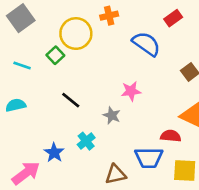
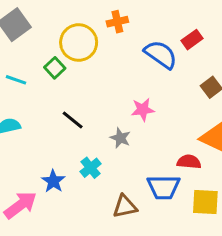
red rectangle: (173, 18) -> (192, 40), moved

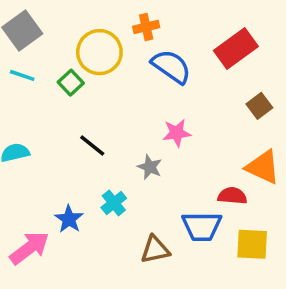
red rectangle: (192, 40) -> (236, 48), size x1.6
blue semicircle: (161, 54) -> (171, 66), moved
cyan line: (16, 80) -> (22, 75), moved

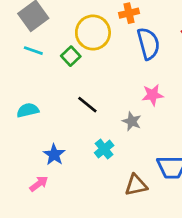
blue semicircle: (171, 66) -> (148, 44), turned 40
blue star: (69, 219) -> (54, 155), moved
pink arrow: (29, 248) -> (39, 184), size x0.6

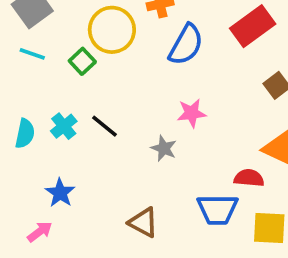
blue semicircle: (148, 44) -> (186, 45), turned 44
cyan semicircle: (28, 110) -> (25, 134), turned 115
cyan cross: (104, 149) -> (64, 126), moved
brown triangle: (136, 185) -> (143, 222), moved, turned 40

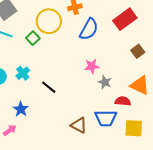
black line: (105, 126) -> (49, 87), moved
gray star: (164, 148) -> (105, 82), moved
brown triangle: (143, 222) -> (79, 125), moved

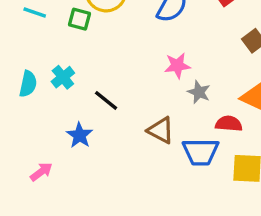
green square: (33, 38) -> (79, 19), turned -32
blue star: (21, 109) -> (79, 135), moved
brown triangle: (79, 125) -> (161, 130), moved

